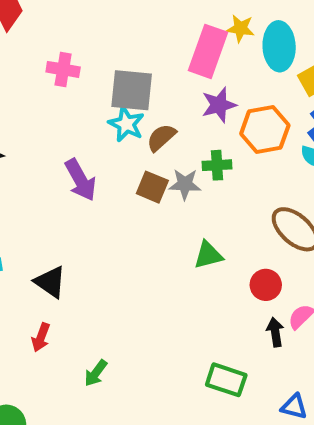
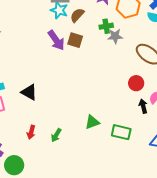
purple arrow: (80, 180) -> (56, 40), moved
gray star: (185, 184) -> (115, 36), moved
green triangle: (208, 255) -> (92, 122), moved
red arrow: (41, 337) -> (31, 132), moved

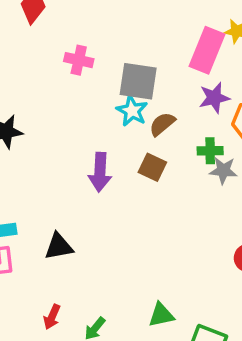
purple arrow: (56, 40) -> (100, 172), moved, turned 30
black triangle: (29, 92) -> (59, 246), turned -48

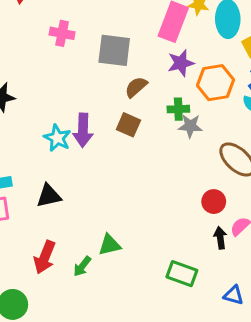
cyan star: (132, 111) -> (57, 138), moved
green triangle: (161, 315) -> (110, 245), moved
red arrow: (52, 317) -> (45, 257), size x1.5

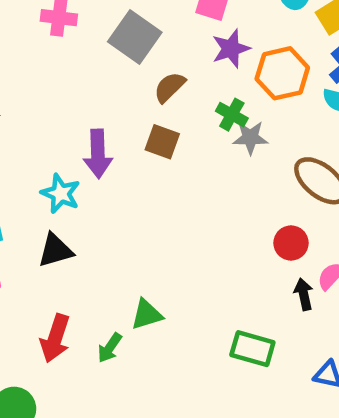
gray square: (114, 50) -> (135, 37), turned 32
green cross: (178, 109) -> (232, 115), turned 35
cyan star: (57, 138) -> (61, 194), moved

